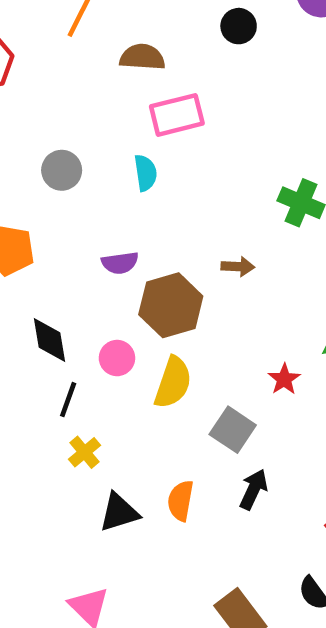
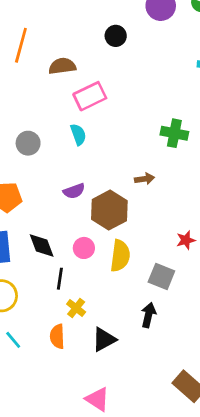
red star: (284, 379) -> (186, 240), turned 30
black arrow: (254, 489) -> (149, 315), moved
orange semicircle: (181, 501) -> (57, 336), moved

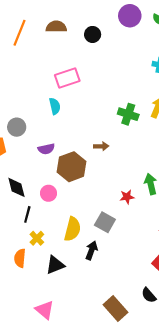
brown semicircle: (62, 66) -> (56, 27), moved
gray circle: (28, 143) -> (17, 127), moved
yellow semicircle: (120, 256) -> (72, 229), moved

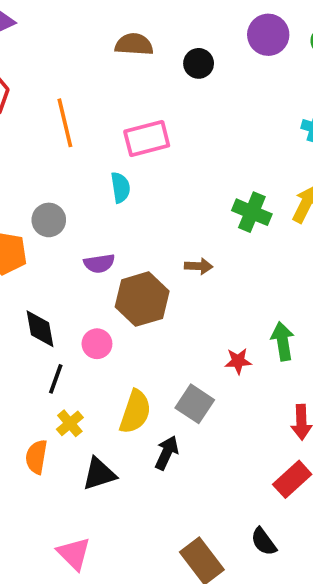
orange line: (19, 33) -> (65, 123), moved, turned -40

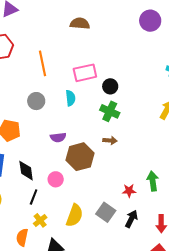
black circle: (199, 63) -> (110, 86), moved
green cross: (252, 212) -> (110, 111), moved
gray circle: (49, 220) -> (36, 101), moved
black arrow: (167, 453) -> (131, 219), moved

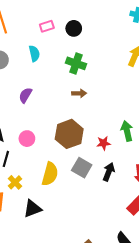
pink rectangle: (85, 73) -> (47, 26), size x0.6
black circle: (110, 86) -> (74, 28), moved
purple semicircle: (58, 137) -> (25, 95), turned 133
brown hexagon: (80, 157) -> (69, 134), moved

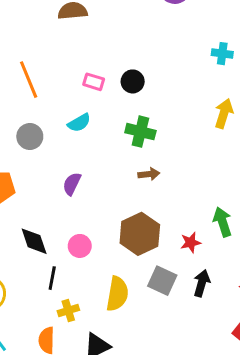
pink rectangle: (47, 26) -> (94, 82), turned 40
cyan semicircle: (34, 54) -> (79, 123), turned 77
yellow cross: (15, 182) -> (68, 311), turned 32

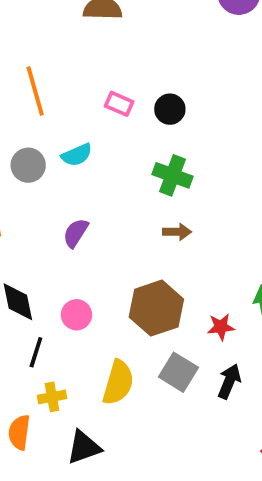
cyan semicircle: (79, 123) -> (77, 155), moved

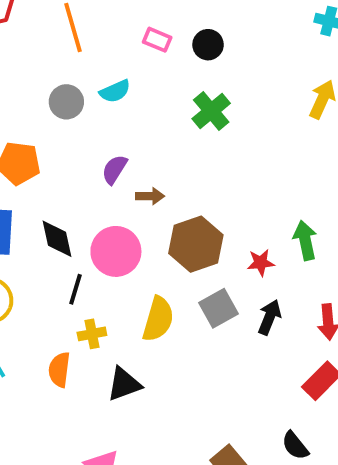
green cross: (172, 175) -> (211, 111), turned 30
brown arrow: (177, 232) -> (150, 196), moved
pink circle: (76, 315) -> (116, 251), size x1.6
gray square: (178, 372) -> (218, 308), turned 30

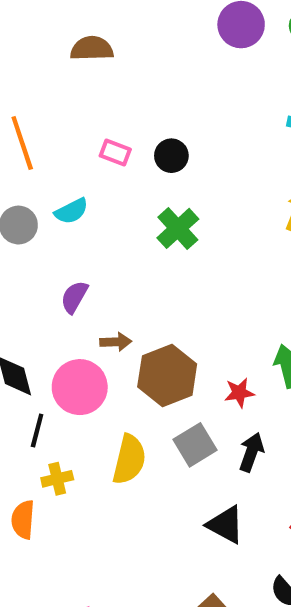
brown arrow: (150, 196) -> (116, 342), moved
black triangle: (124, 384) -> (226, 525), moved, turned 51

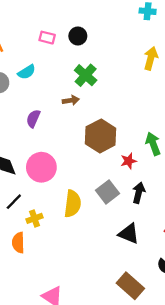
brown arrow: (116, 342) -> (71, 100), moved
brown hexagon: (167, 375) -> (101, 136), moved
black line: (37, 430) -> (14, 202), moved, turned 36

